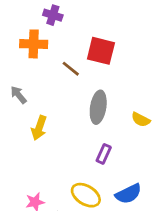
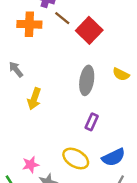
red square: (101, 51) -> (89, 30), turned 30
brown line: (71, 69) -> (62, 18), moved
yellow semicircle: (141, 120) -> (121, 74), moved

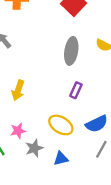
yellow arrow: (34, 99) -> (18, 90), moved

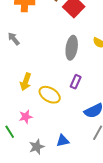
yellow ellipse: (61, 125) -> (50, 95), moved
gray star: (34, 148) -> (37, 147), moved

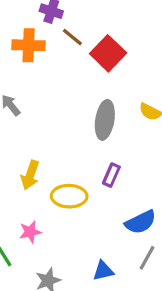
yellow ellipse: (50, 95) -> (69, 196), turned -30
blue triangle: (63, 141) -> (103, 271), moved

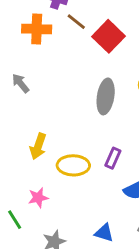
purple rectangle: (111, 175) -> (113, 158), moved
blue triangle: (103, 271) -> (104, 233), turned 30

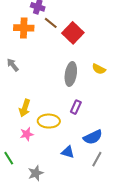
purple rectangle: (113, 158) -> (76, 107), moved
pink star: (38, 198) -> (27, 134), moved
blue triangle: (104, 233) -> (68, 152), moved

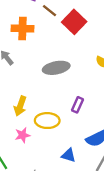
orange cross: (24, 28) -> (23, 29), moved
gray ellipse: (71, 74) -> (56, 68), moved, turned 70

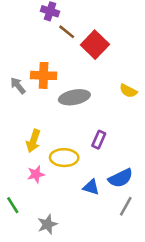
orange cross: (23, 29) -> (44, 75), moved
blue triangle: (69, 155) -> (91, 187), moved

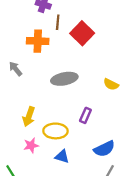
brown line: (67, 32) -> (58, 22), turned 56
orange cross: (44, 75) -> (38, 41), moved
yellow semicircle: (128, 91) -> (111, 84), moved
blue triangle: (91, 187) -> (62, 156), moved

